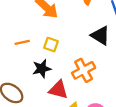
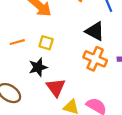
orange cross: (84, 70) -> (95, 59), moved, turned -35
red triangle: (58, 90) -> (56, 87), turned 42

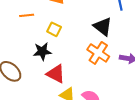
orange line: (17, 42) -> (27, 15), moved
red triangle: (56, 87) -> (56, 74), turned -36

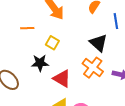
red triangle: (56, 74) -> (62, 78), moved

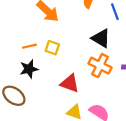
orange line: (27, 28) -> (29, 46), moved
black star: (40, 63) -> (29, 69), moved

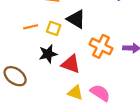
black triangle: (101, 38) -> (76, 19), moved
black star: (29, 69) -> (48, 54), moved

